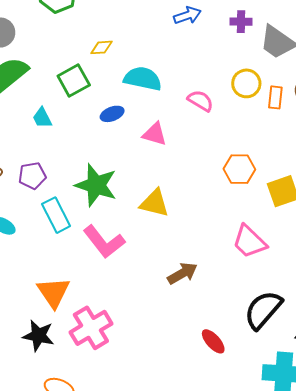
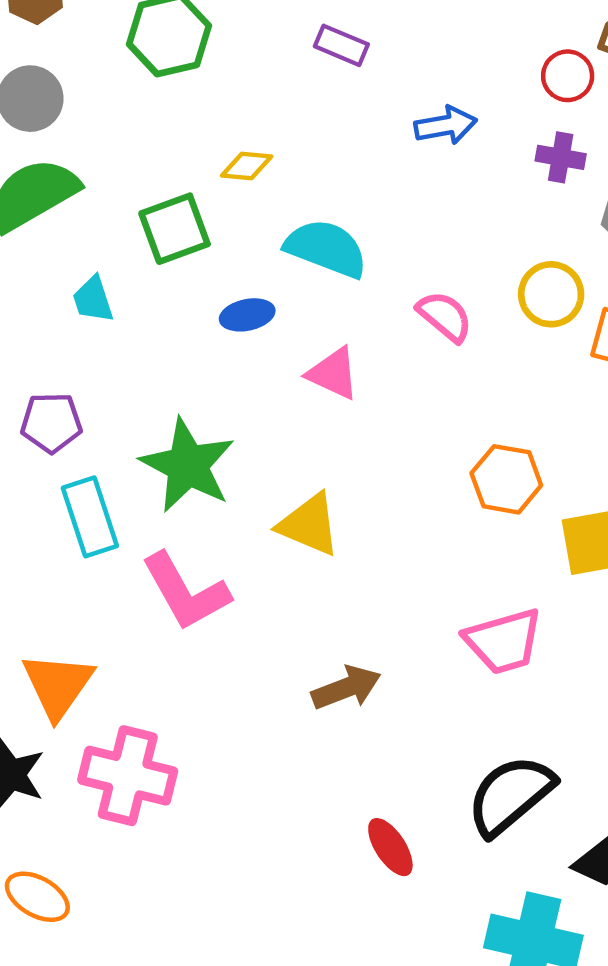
pink trapezoid: (249, 242) -> (504, 641), turned -69
pink cross: (91, 328) -> (128, 776), turned 36

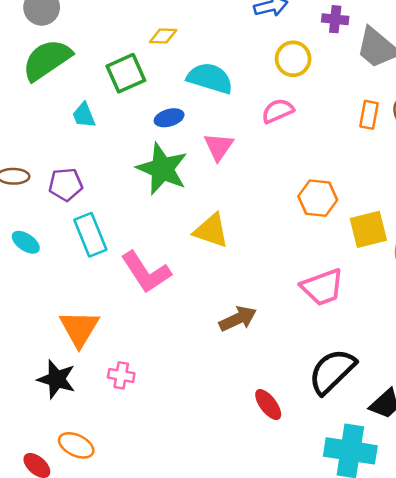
yellow circle: (551, 294) -> (293, 59), moved
pink semicircle: (445, 316) -> (278, 111), turned -60
pink triangle: (333, 373) -> (219, 147), turned 44
green star: (188, 465) -> (162, 169), moved
pink cross: (128, 776) -> (121, 375), size x0.5

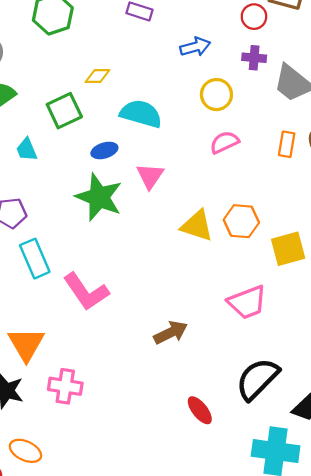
pink semicircle: (278, 111) -> (224, 142), moved
yellow triangle: (211, 231) -> (197, 226), moved
pink cross: (121, 375) -> (65, 386), size x1.4

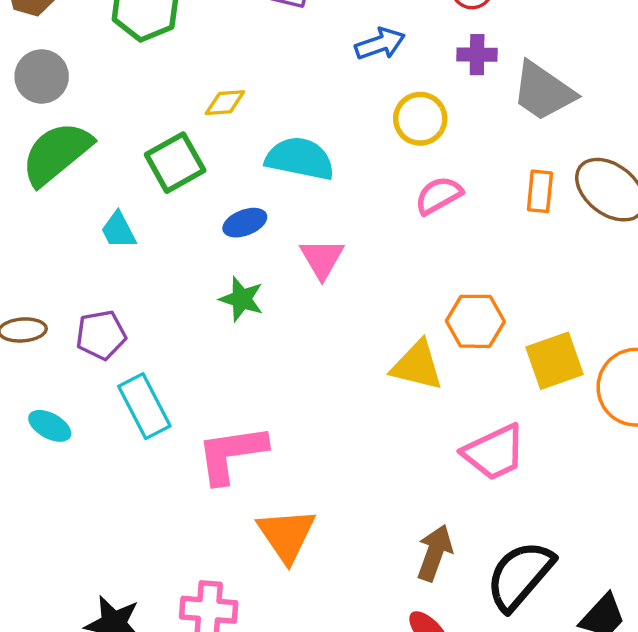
green star: (99, 197) -> (242, 299), size x0.6
yellow triangle: (197, 226) -> (417, 366), moved
pink L-shape: (86, 292) -> (231, 454), turned 120
brown arrow: (171, 333) -> (435, 553), moved, turned -40
orange triangle: (26, 344) -> (286, 535), moved

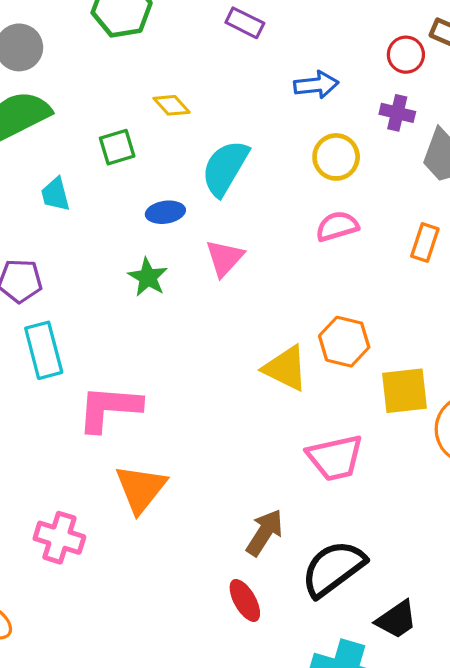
yellow diamond: (225, 103) -> (172, 105), turned 39
cyan semicircle: (300, 159) -> (225, 168), turned -84
green square: (175, 163) -> (117, 147), size x0.7

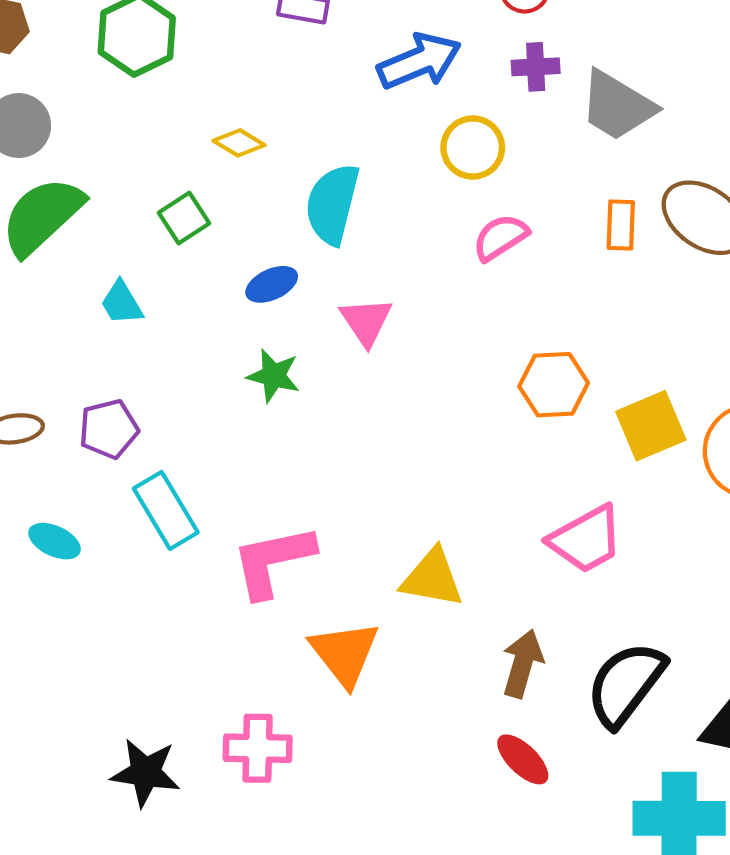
blue arrow: (316, 85) -> (419, 61), size x1.4
yellow triangle: (286, 368) -> (432, 578), moved

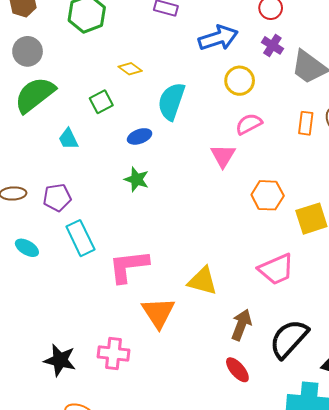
purple cross: (536, 67) -> (272, 45), turned 30
pink triangle: (366, 321) -> (223, 156), moved

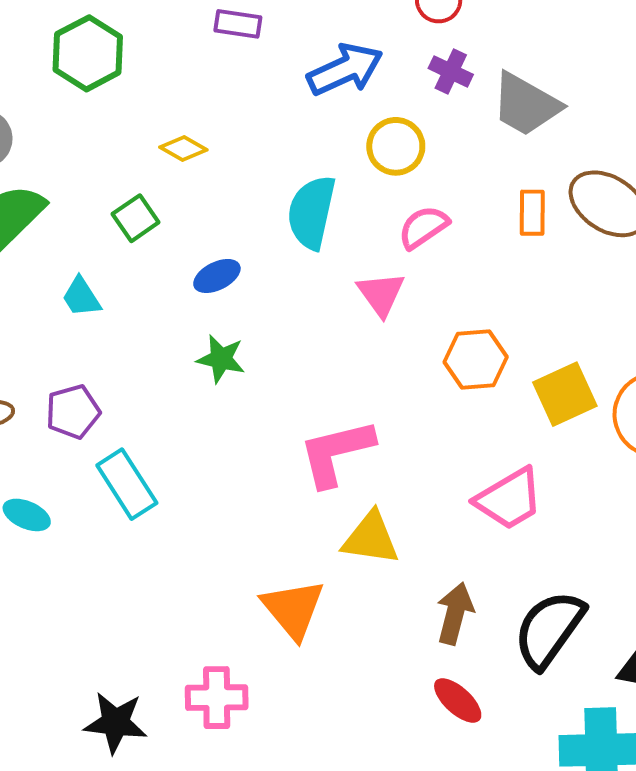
cyan semicircle: (171, 101) -> (312, 212), moved
pink L-shape: (129, 266) -> (336, 453), moved

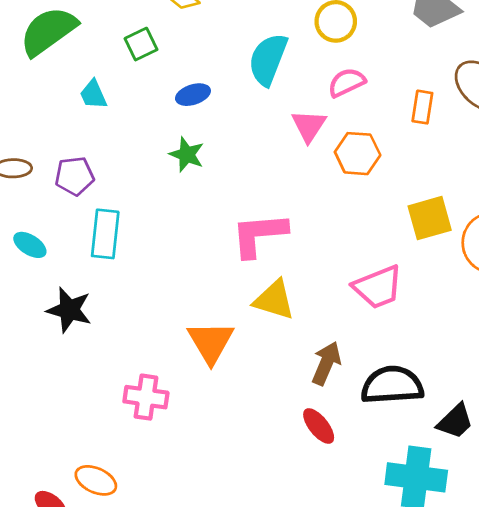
orange rectangle: (532, 213) -> (422, 107), moved
orange hexagon: (476, 359) -> (358, 154), moved
cyan rectangle: (127, 484) -> (105, 234), turned 30
black semicircle: (549, 629) -> (392, 385), turned 42
black star: (116, 723) -> (69, 310), moved

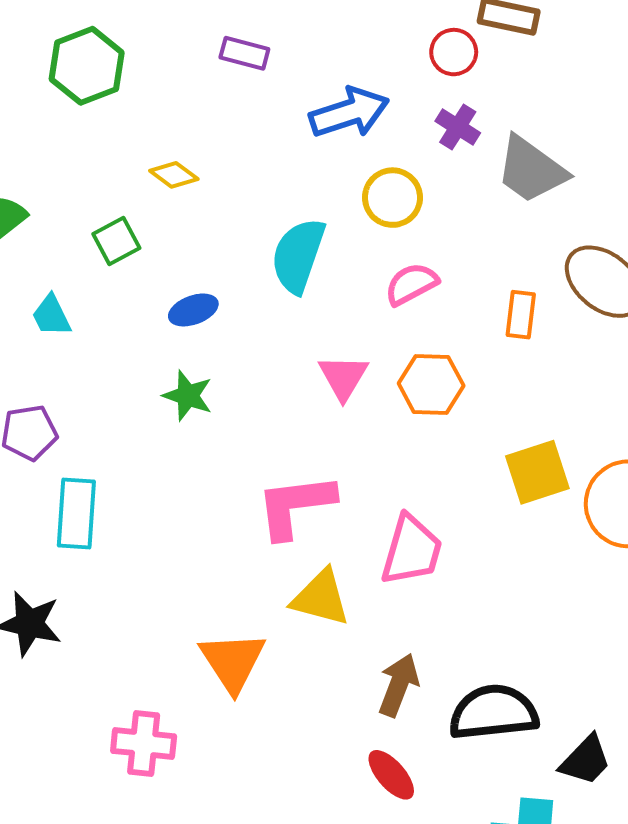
pink triangle: (309, 126) -> (343, 377), moved
pink trapezoid: (378, 287) -> (412, 550), moved, turned -50

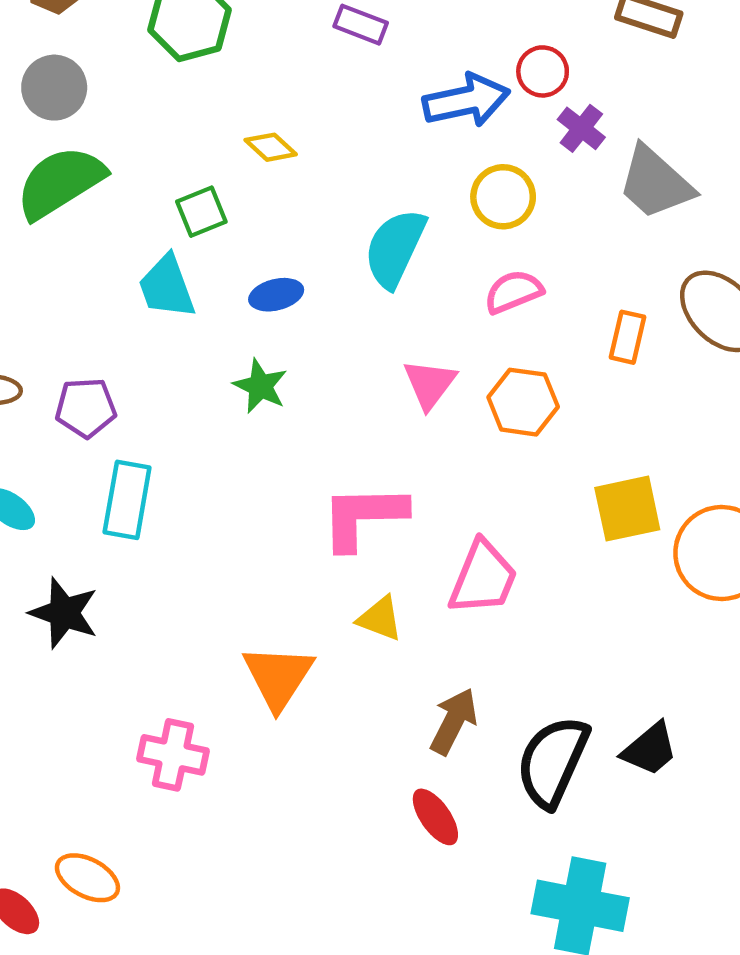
red circle: (454, 52) -> (543, 71), moved
cyan trapezoid: (51, 316) -> (167, 287), moved, size x1.4
yellow triangle: (321, 598) -> (380, 619), size x0.7
black semicircle: (494, 712) -> (553, 762), turned -66
black trapezoid: (586, 760) -> (650, 749), moved

